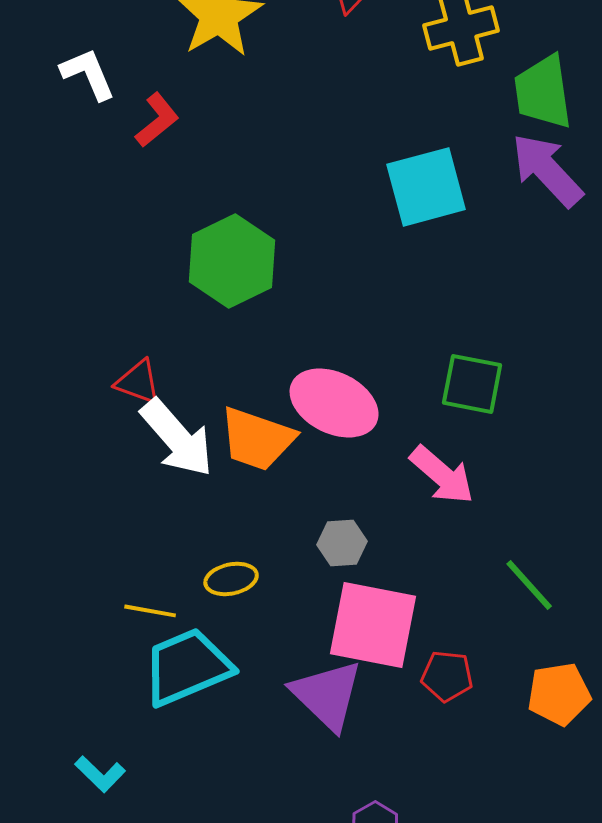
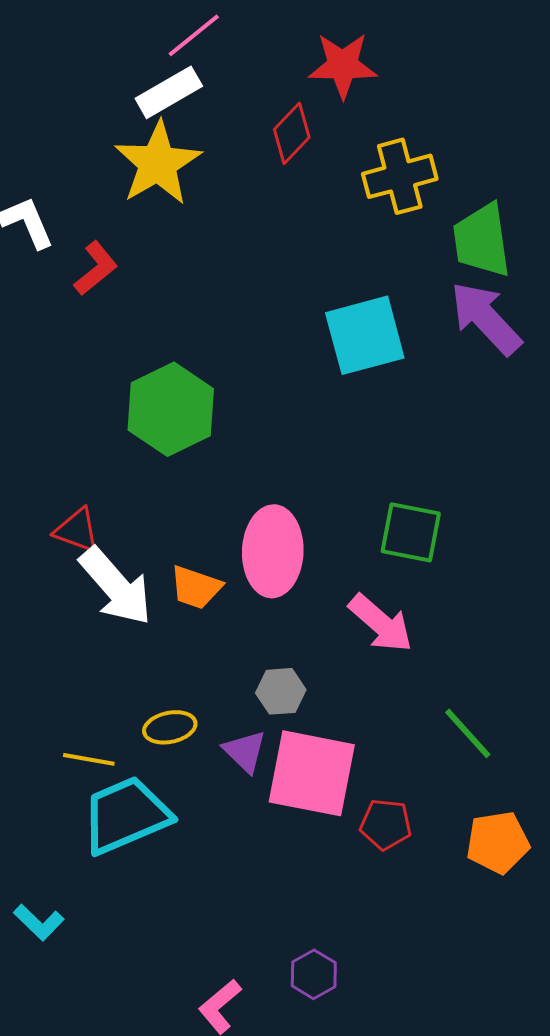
pink ellipse: (334, 403) -> (273, 551), turned 66
orange trapezoid: (257, 439) -> (196, 587), size x0.7
purple triangle: (327, 695) -> (245, 751), moved, size x0.6

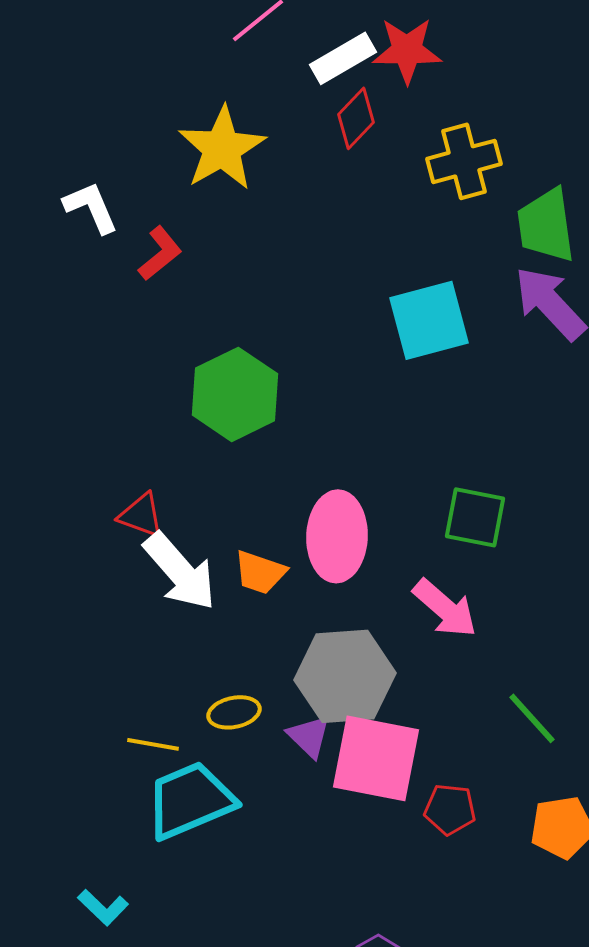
white rectangle: (169, 92) -> (343, 58), moved
gray hexagon: (281, 691) -> (345, 676), size x2.0

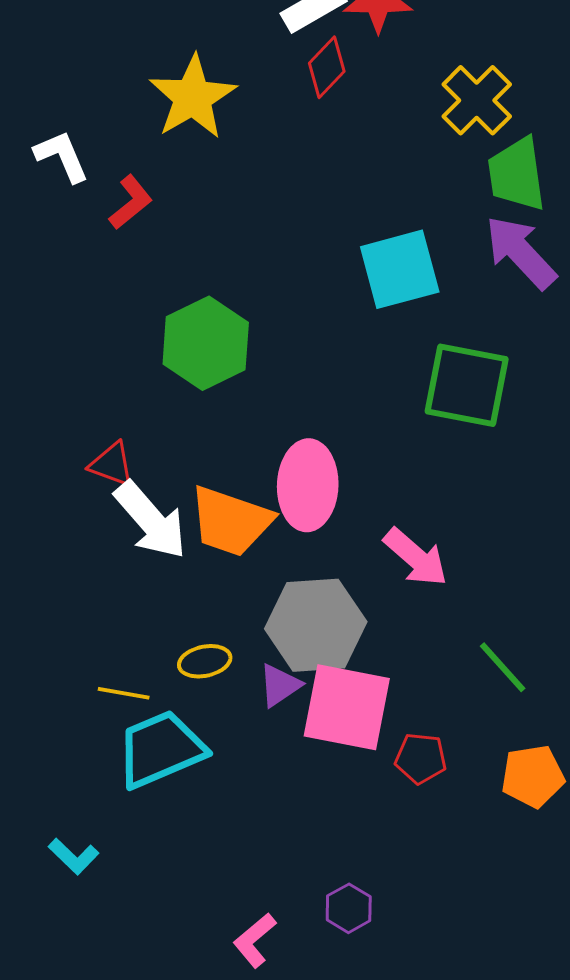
yellow cross: (464, 161) -> (477, 100), moved, turned -30
green square: (475, 517) -> (467, 385), moved, size x1.4
orange trapezoid: (260, 572) -> (231, 521), size x1.6
purple triangle: (309, 736) -> (280, 685), turned 42

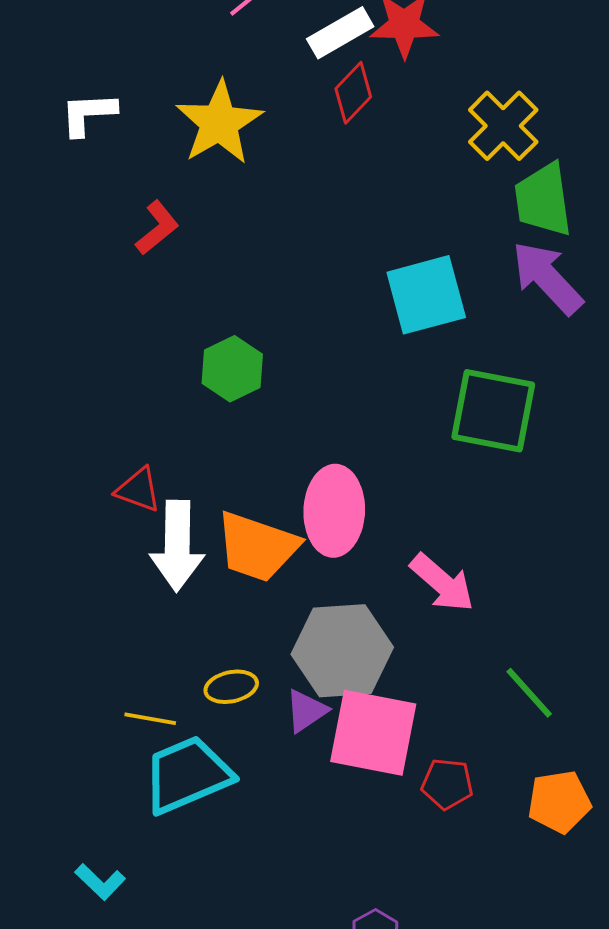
white L-shape: (62, 156) -> (88, 114), moved, turned -70
green hexagon: (206, 343) -> (232, 369), size x0.7
white arrow: (151, 520) -> (177, 546), turned 42

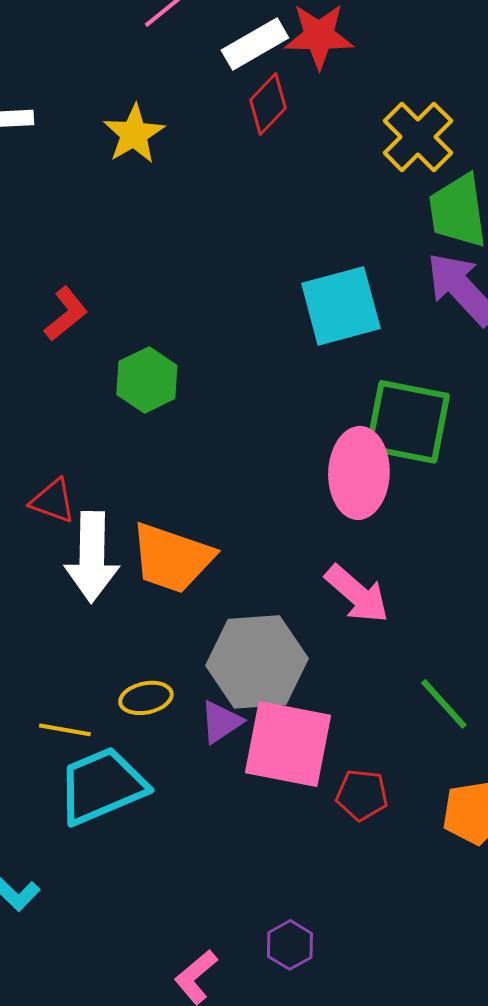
yellow star: (219, 123) -> (134, 134), size x0.7
red L-shape: (157, 228) -> (66, 314), moved
pink ellipse: (334, 511) -> (359, 473), moved

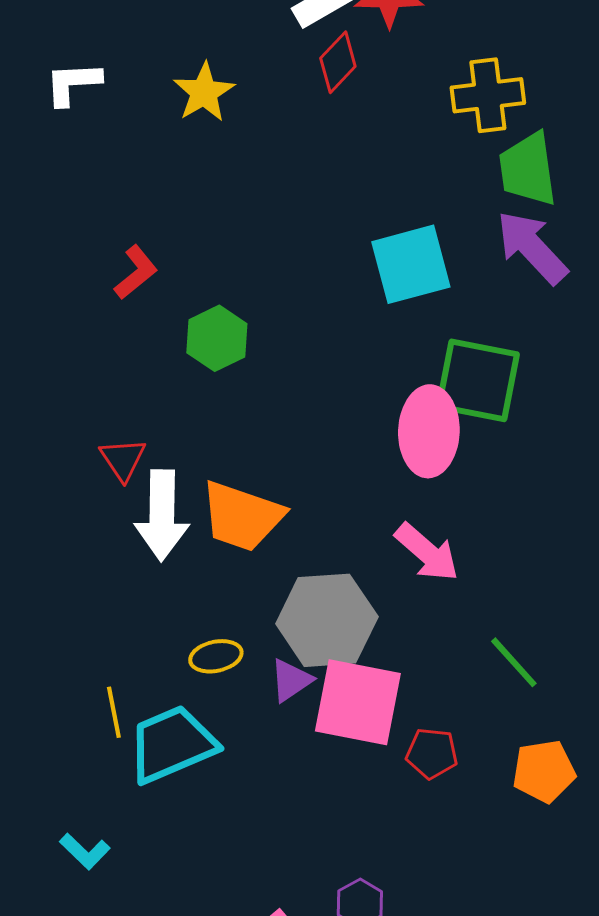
yellow cross: (418, 137) -> (488, 95), turned 38
red triangle: (53, 501) -> (123, 459), turned 36
yellow line: (65, 730) -> (114, 712), moved, turned 69

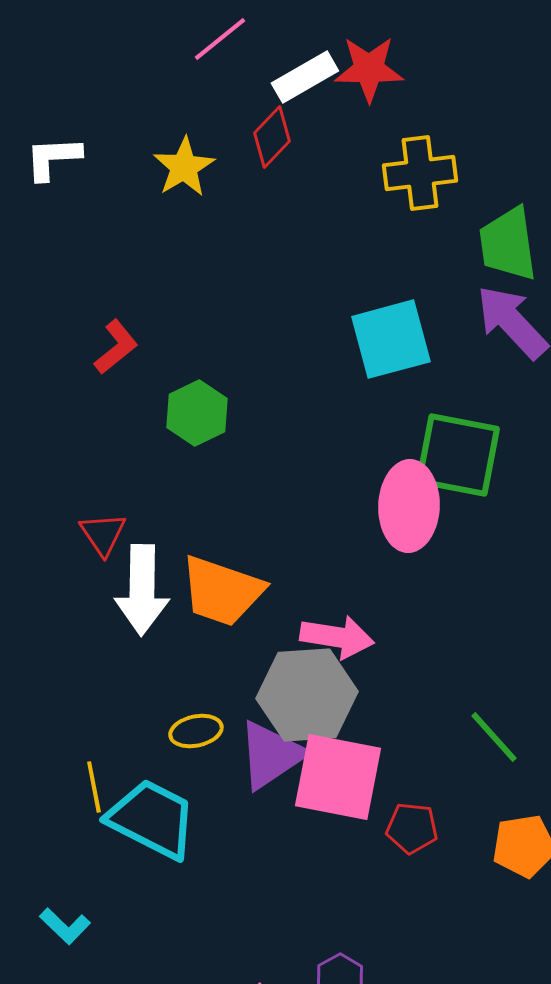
red diamond: (338, 62) -> (272, 137), moved
yellow cross: (488, 95) -> (420, 173), moved
pink arrow: (427, 552) -> (337, 637), moved, turned -32
purple triangle: (291, 680) -> (271, 755), size x1.6
cyan trapezoid: (172, 744) -> (152, 819), turned 50

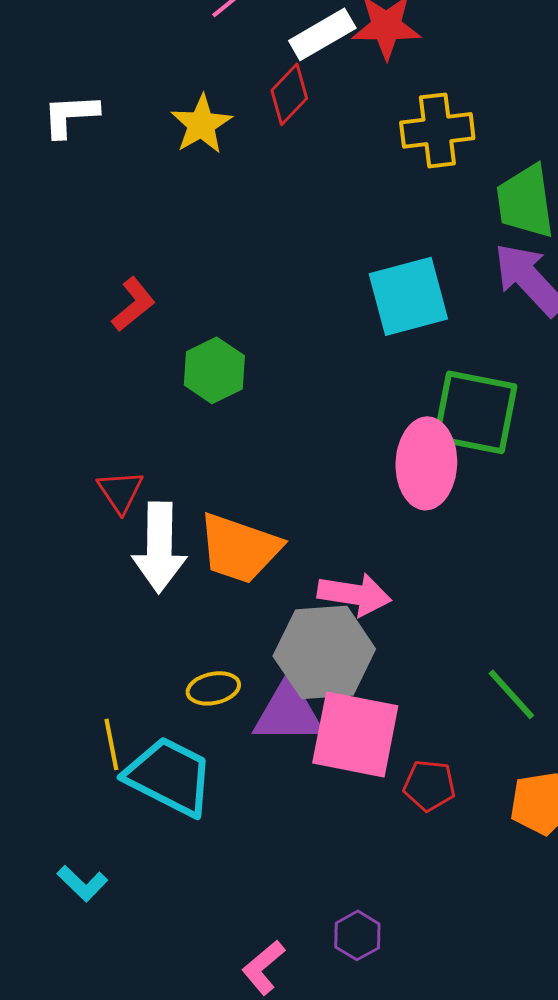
purple triangle: (271, 755) -> (288, 712), turned 34

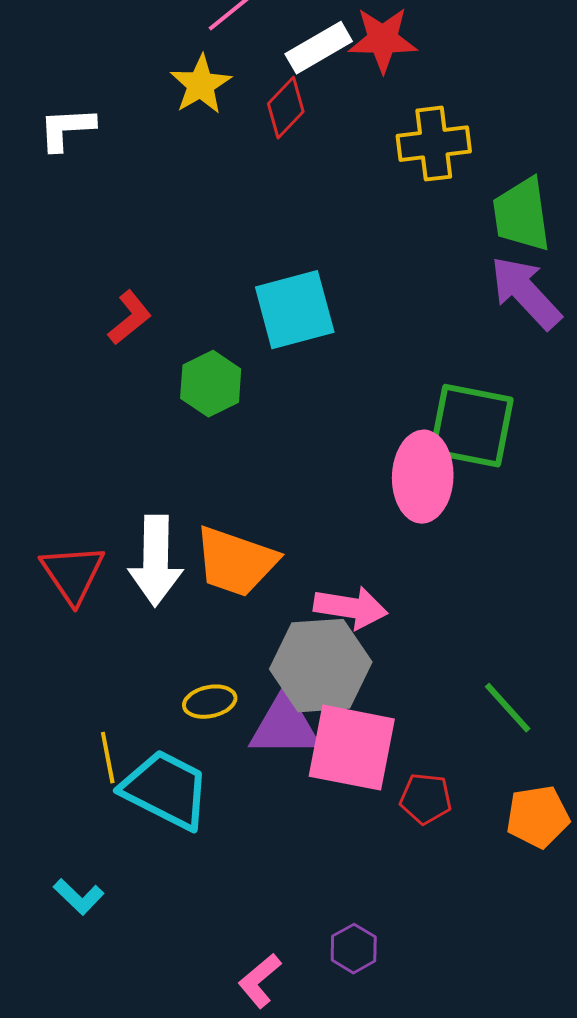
yellow star: (201, 124) -> (201, 85), moved
cyan square: (408, 296) -> (295, 310), moved
red triangle: (120, 491) -> (73, 574), moved, size x1.4

